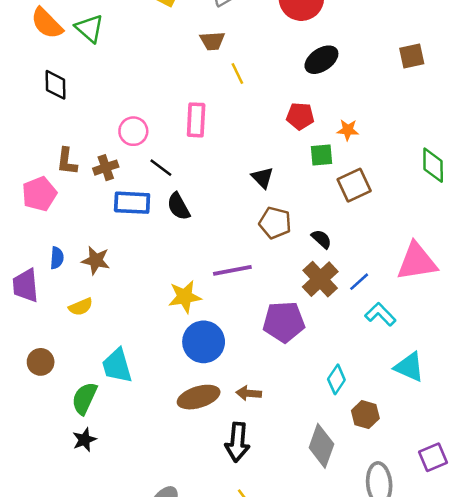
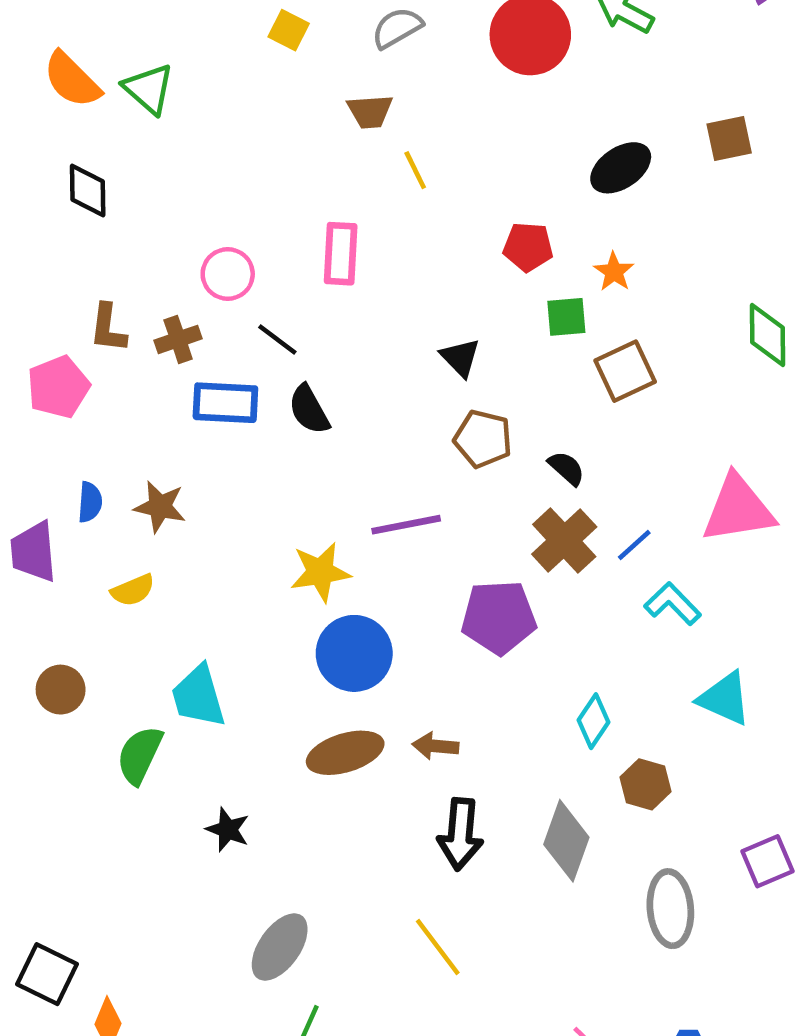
black ellipse: (321, 60) -> (621, 168), moved
orange star: (348, 130) -> (614, 272), turned 30
black star: (84, 440) -> (228, 830), moved, turned -30
black arrow: (237, 442) -> (460, 834), moved

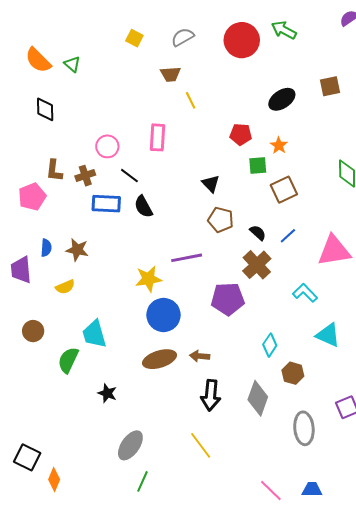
green triangle: (149, 89) -> (72, 64), size x0.7
blue line: (634, 545) -> (288, 236), moved

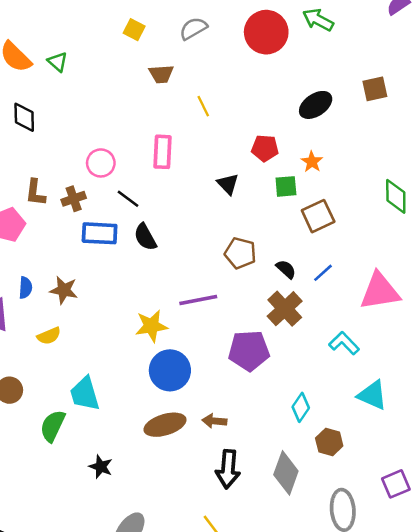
brown trapezoid: (171, 74) -> (161, 74), moved
black triangle: (211, 184) -> (228, 184), moved

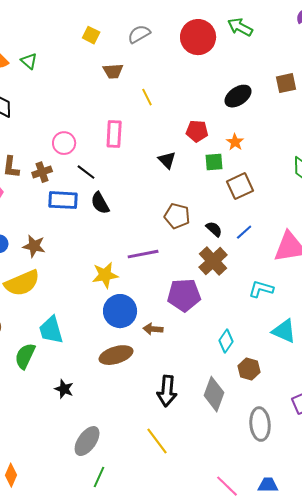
yellow semicircle: (49, 336) -> (22, 283), size x1.8
cyan L-shape: (344, 343) -> (261, 289), turned -30
brown arrow: (214, 421) -> (153, 329), moved

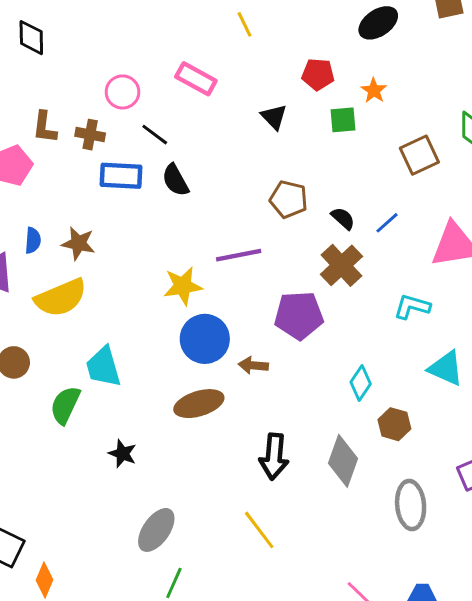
pink rectangle: (114, 134) -> (196, 79), turned -64
brown cross: (42, 172) -> (90, 135), turned 30
brown square: (240, 186) -> (419, 155), moved

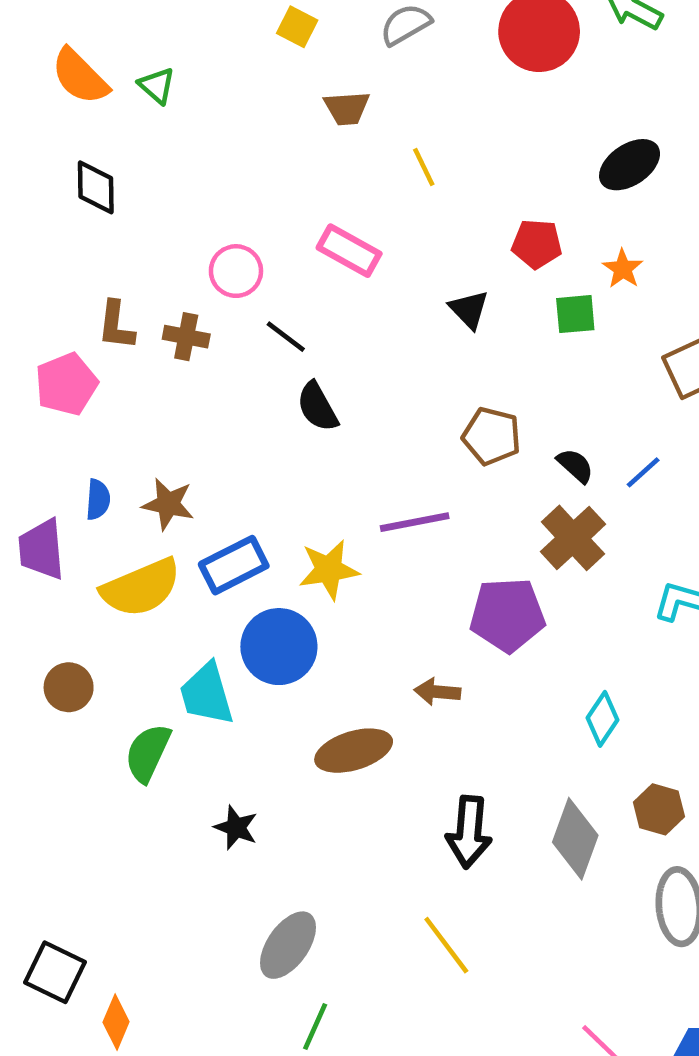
blue rectangle: (121, 176) -> (234, 565), moved, turned -30
blue circle: (205, 339) -> (279, 647), moved
brown hexagon: (394, 424) -> (659, 809), moved

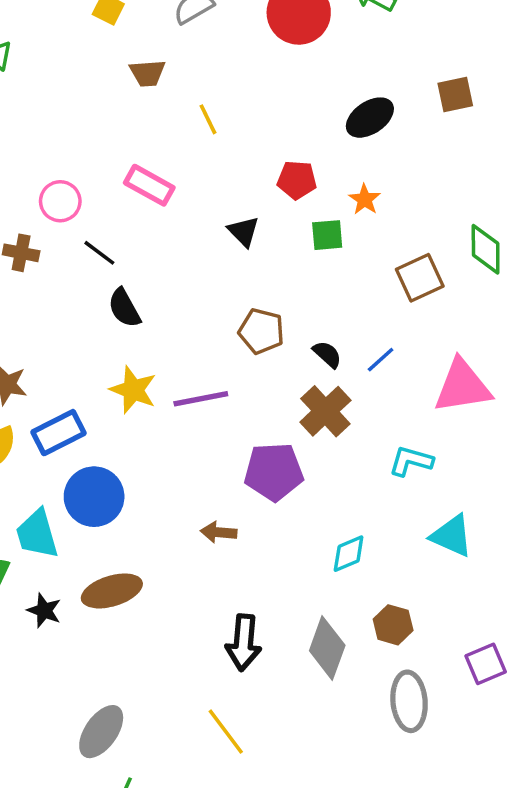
yellow star: (329, 570) -> (133, 390), moved, turned 30
cyan diamond: (602, 719) -> (349, 554), turned 33
brown ellipse: (354, 751) -> (112, 591), moved
black star: (236, 827) -> (44, 611), moved

